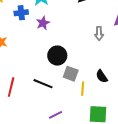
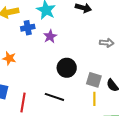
gray arrow: (99, 33) -> (107, 43), turned -80
gray square: (71, 74) -> (94, 80), moved

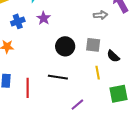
blue cross: (28, 28) -> (18, 21), moved
gray square: (94, 80) -> (93, 45), moved

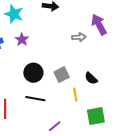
gray square: (93, 45) -> (62, 75), moved, turned -35
black circle: (65, 46) -> (33, 73), moved

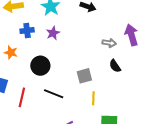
black circle: (33, 73) -> (40, 66), moved
black semicircle: (91, 78) -> (115, 66), moved

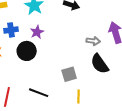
black circle: (40, 66) -> (27, 51), moved
black semicircle: (115, 66) -> (100, 64), size x1.5

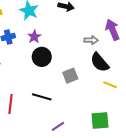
black circle: (27, 51) -> (42, 57), moved
yellow line: (78, 97) -> (110, 85), moved, turned -64

